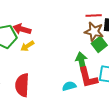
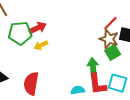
red line: (94, 15) -> (111, 23), turned -49
red arrow: (22, 29) -> (38, 28), turned 132

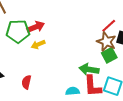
green arrow: (93, 68) -> (89, 69), turned -78
red semicircle: (31, 84) -> (26, 82), size x0.6

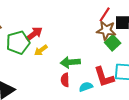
green arrow: (89, 69) -> (70, 62), moved
red semicircle: (26, 82) -> (65, 80), moved

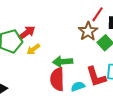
brown star: (106, 30) -> (88, 31), moved, turned 30
red semicircle: (65, 80) -> (57, 79), size x1.6

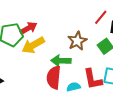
brown star: (88, 31) -> (77, 41), moved
yellow arrow: (33, 49) -> (33, 45), size x1.6

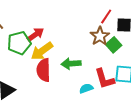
brown star: (77, 41) -> (100, 36), moved
red semicircle: (54, 78) -> (44, 70), moved

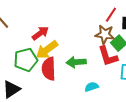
brown star: (100, 36) -> (105, 34), turned -30
green pentagon: (19, 43) -> (26, 60), moved
red L-shape: (104, 79) -> (108, 56), moved

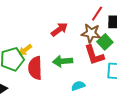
red arrow: (40, 33) -> (59, 29), moved
yellow arrow: (47, 50) -> (25, 50), moved, size x0.6

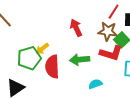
red arrow: (59, 29) -> (76, 28), turned -78
red L-shape: (94, 55) -> (111, 53), turned -55

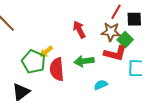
green pentagon: (29, 58) -> (34, 62), turned -30

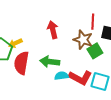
red line: (116, 12) -> (93, 22), turned -42
red L-shape: (115, 53) -> (80, 78), moved
cyan semicircle: (101, 85) -> (61, 76), moved

